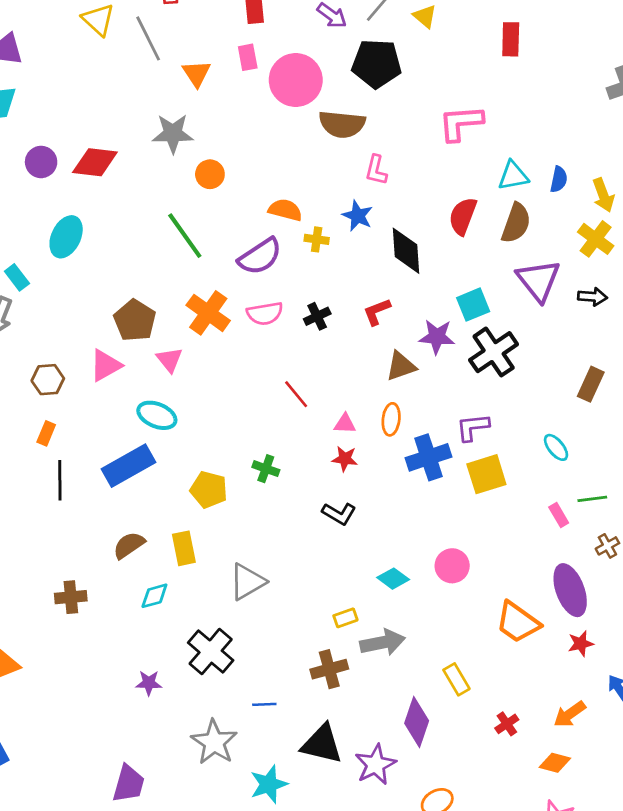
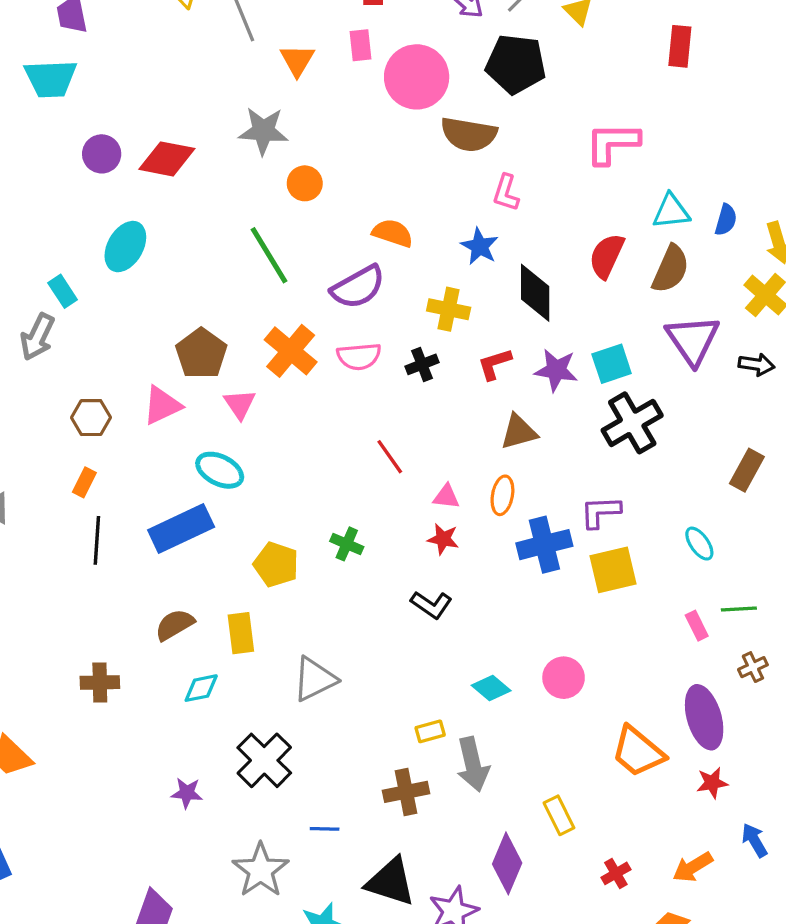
yellow cross: (317, 239) -> (449, 309), moved, size x1.4
purple star: (437, 337) -> (556, 370), moved
gray arrow: (383, 642) -> (473, 764), turned 84

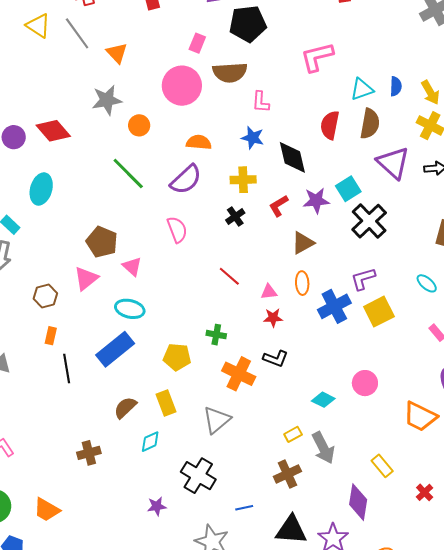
pink rectangle: (360, 45) -> (197, 43), moved, turned 42
pink circle: (417, 77) -> (182, 86), moved
red diamond: (167, 159) -> (53, 131), turned 52
orange cross: (291, 351) -> (239, 374), moved
pink semicircle: (359, 356) -> (177, 230), moved, turned -92

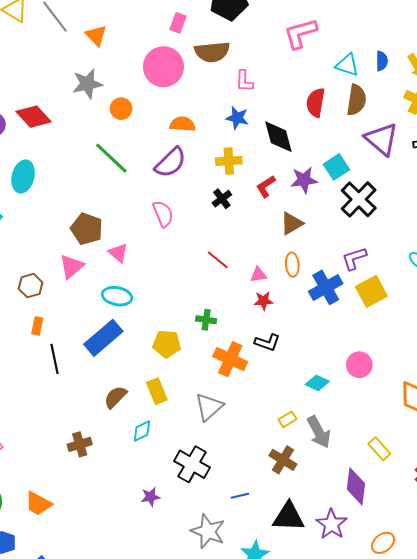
cyan triangle: (362, 89) -> (347, 65), turned 40
brown cross: (287, 474) -> (283, 460), turned -32

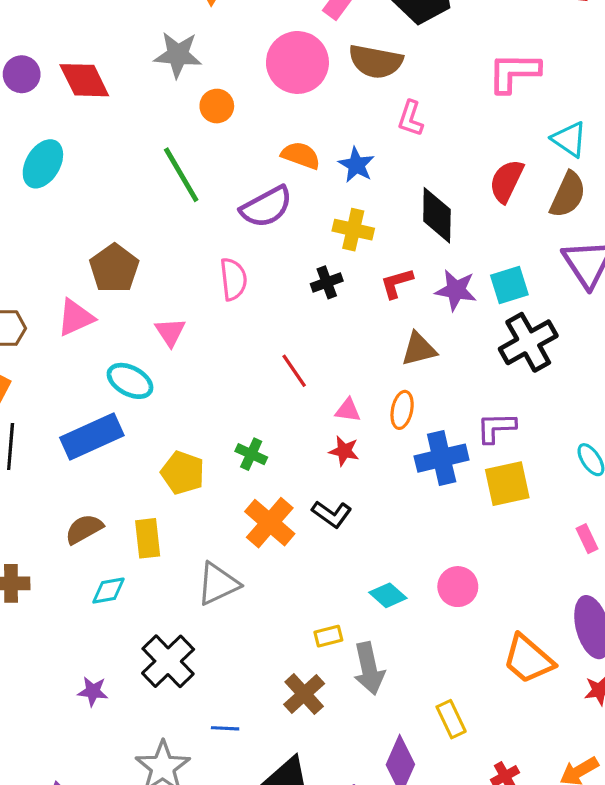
blue star: (237, 118) -> (356, 165), moved
pink triangle: (118, 253) -> (170, 332), moved

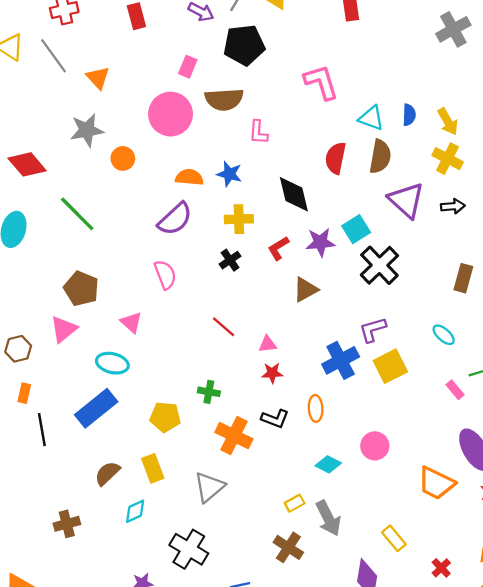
pink L-shape: (514, 72) -> (321, 82), turned 87
green line: (181, 175) -> (77, 214), moved
orange ellipse: (402, 410) -> (316, 408), moved

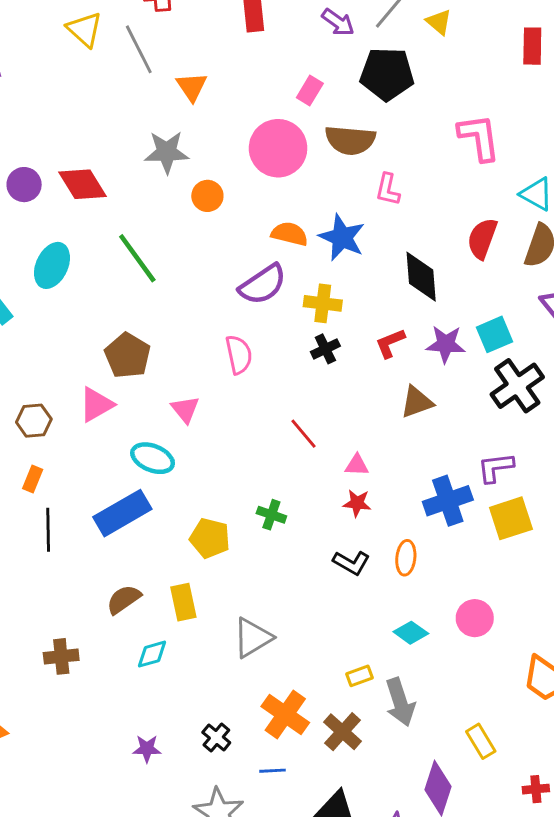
blue star: (229, 174) -> (342, 237), size x1.4
yellow cross: (239, 219) -> (323, 303), moved
orange cross: (234, 436) -> (285, 715), moved
black cross: (189, 549) -> (216, 737), moved, size x0.6
red cross: (441, 568) -> (536, 789), turned 30

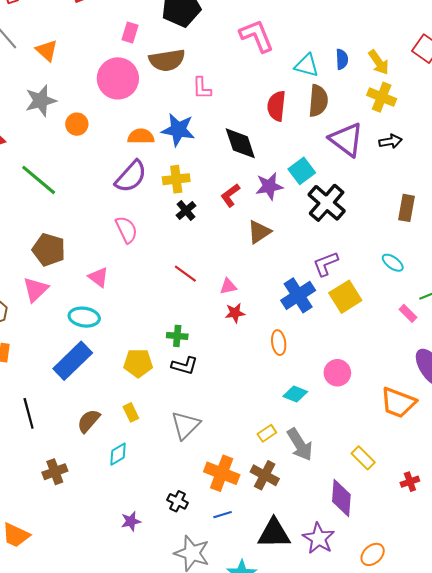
black line: (48, 530) -> (29, 413), moved
black L-shape: (351, 563) -> (185, 366), moved
yellow rectangle: (183, 602) -> (131, 412), size x0.7

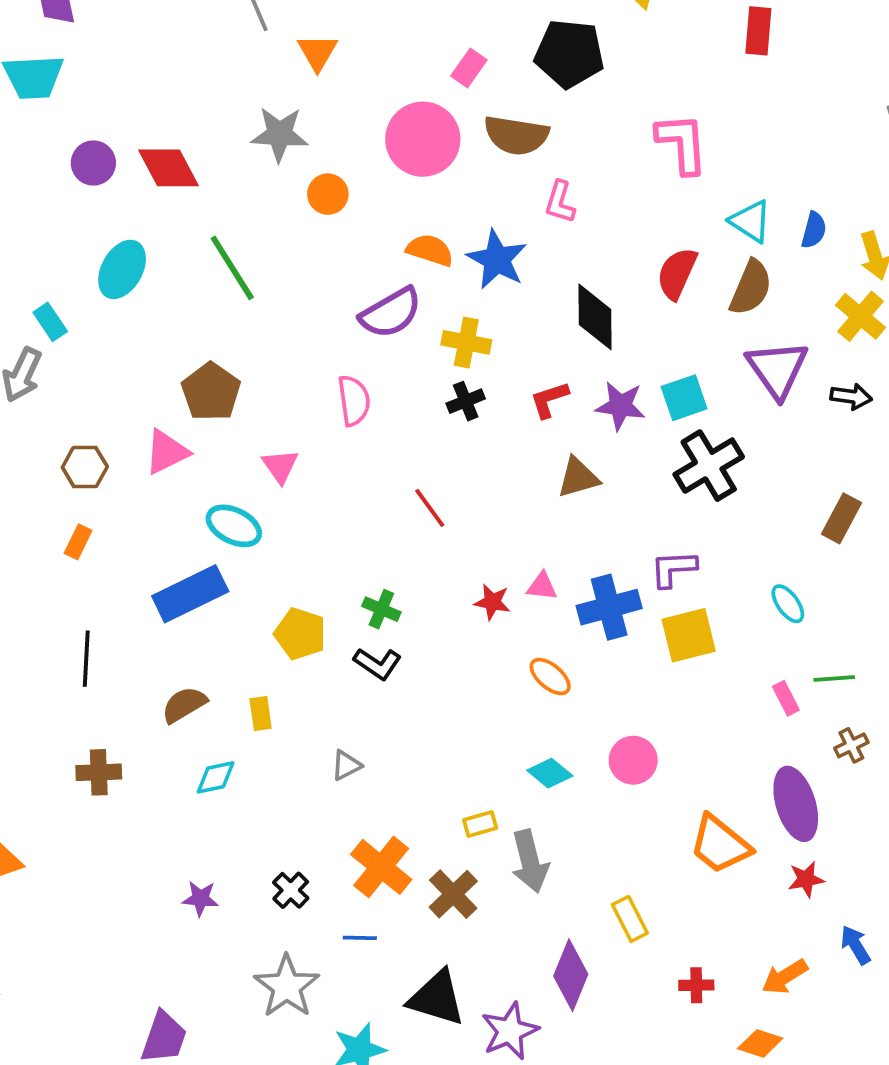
pink triangle: (228, 286) -> (542, 586), moved
orange ellipse: (279, 343) -> (550, 676), turned -60
gray triangle: (185, 425) -> (346, 765), size x0.6

